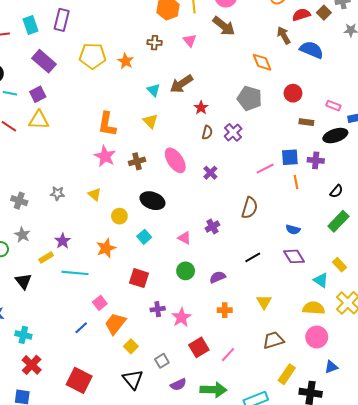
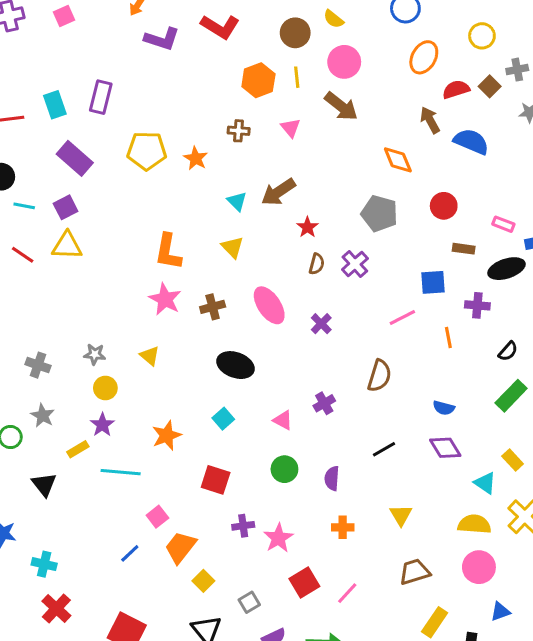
blue square: (290, 157) -> (433, 282), moved
yellow circle: (119, 216) -> (105, 388), moved
purple semicircle: (218, 277) -> (332, 478), turned -63

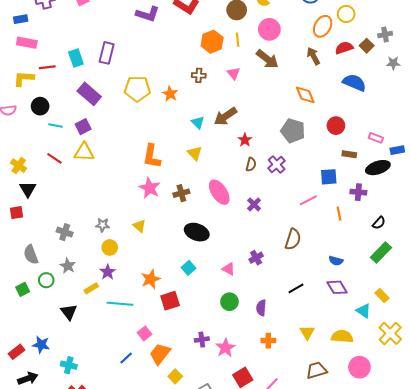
yellow circle: (482, 36) -> (346, 14), moved
brown arrow: (430, 120) -> (313, 56), moved
red square: (216, 480) -> (170, 301), moved, turned -36
yellow semicircle: (474, 524) -> (342, 336), moved

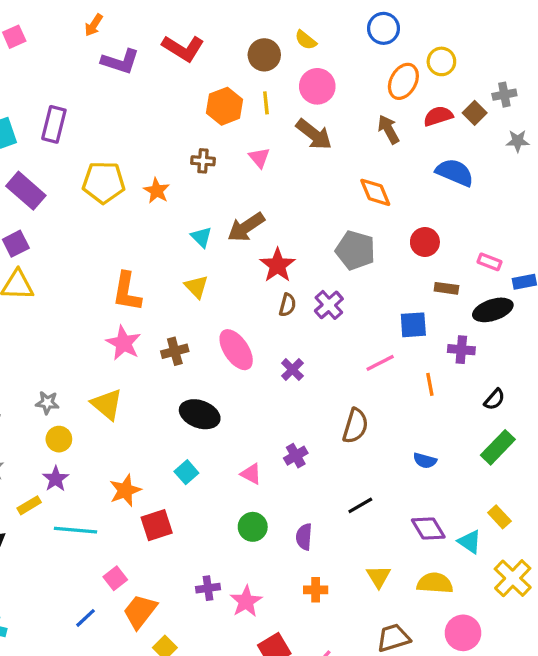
red star: (245, 140) -> (278, 265), size x1.5
yellow triangle: (139, 226) -> (107, 404), size x1.5
purple diamond: (337, 287) -> (428, 529), moved

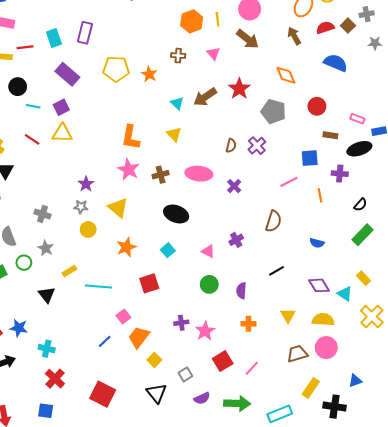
red star: (278, 265) -> (239, 89), moved
pink ellipse: (236, 350) -> (199, 174), turned -50
purple star: (56, 479) -> (86, 184), moved
orange star: (125, 490) -> (126, 247), moved
pink circle: (463, 633) -> (326, 348), moved

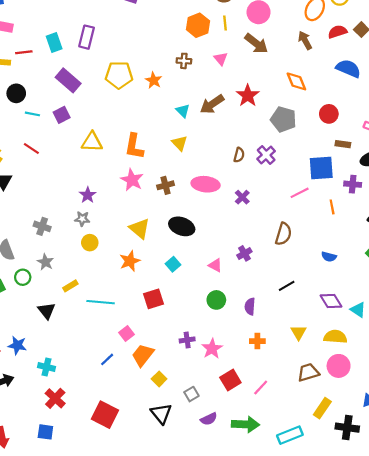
yellow triangle: (62, 133) -> (92, 142), moved
blue square: (310, 158) -> (321, 168), size x1.4
yellow triangle: (118, 208) -> (140, 229), moved

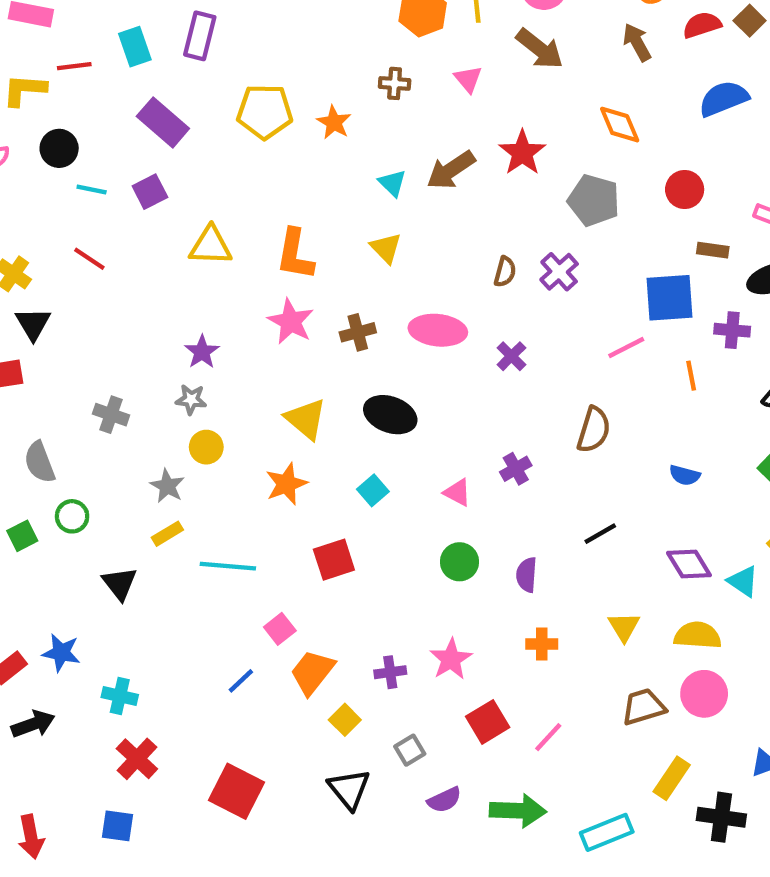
blue semicircle: (348, 68) -> (724, 99), turned -45
gray star: (45, 262) -> (167, 486), moved
purple cross: (187, 340) -> (390, 672), moved

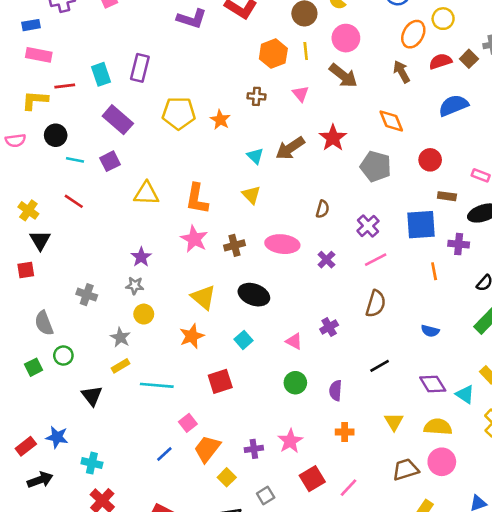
purple cross: (559, 272) -> (368, 226), moved
pink line: (626, 348) -> (376, 260), moved

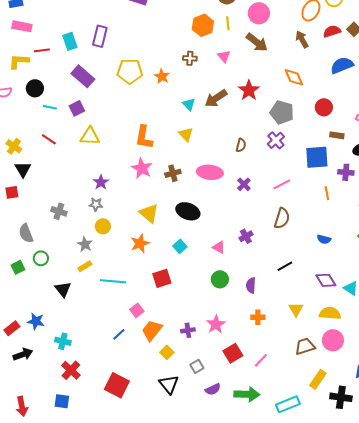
yellow triangle: (146, 194) -> (90, 136), moved
purple cross: (368, 226) -> (276, 140), moved

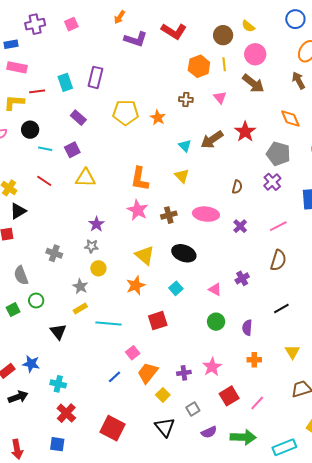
purple rectangle: (83, 76) -> (78, 118), size x0.7
black triangle: (23, 169) -> (18, 211), turned 30

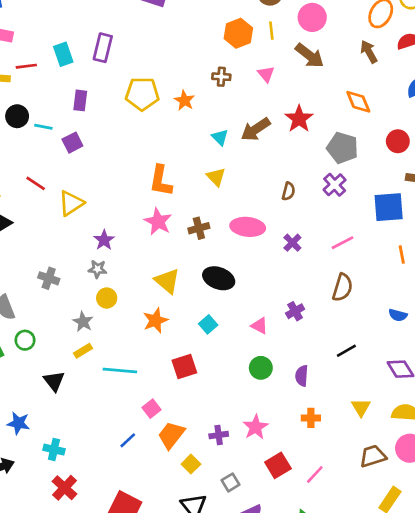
purple rectangle: (78, 118) -> (80, 100), turned 56
cyan line: (45, 149) -> (43, 127), moved
yellow triangle: (85, 178) -> (71, 203), moved, turned -35

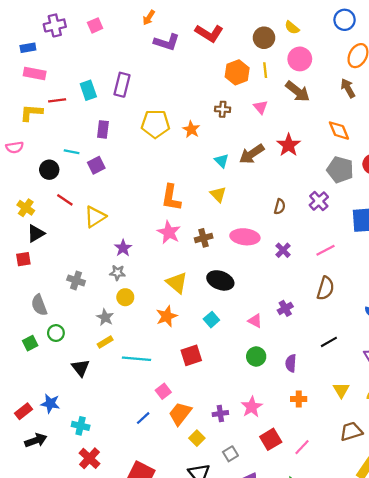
black circle: (17, 116) -> (49, 170), moved
gray pentagon: (342, 148) -> (340, 170), moved

